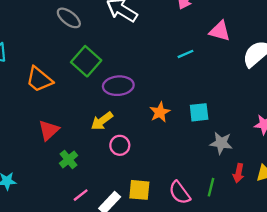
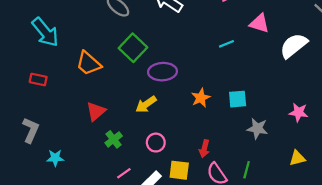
pink circle: (120, 145) -> (156, 143), moved
red arrow: (238, 173) -> (204, 149), moved

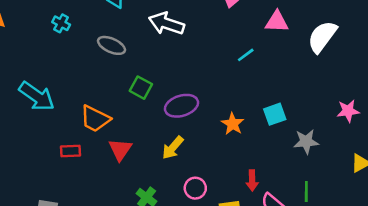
green square: (133, 48) -> (141, 88), size x0.7
red rectangle: (38, 79) -> (70, 151), moved
red triangle: (96, 111) -> (120, 150), moved

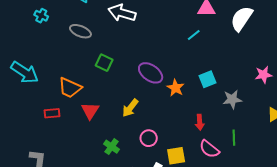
cyan line: (246, 55) -> (194, 35), moved
purple ellipse: (182, 106) -> (151, 73), moved, turned 55
red arrow: (252, 180) -> (200, 122), moved

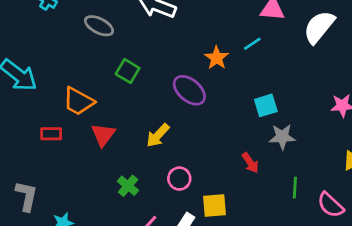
orange star: (175, 88) -> (217, 58), moved
gray star: (232, 99) -> (282, 137), moved
red arrow: (200, 122) -> (250, 163), turned -35
pink semicircle: (209, 149) -> (331, 205), moved

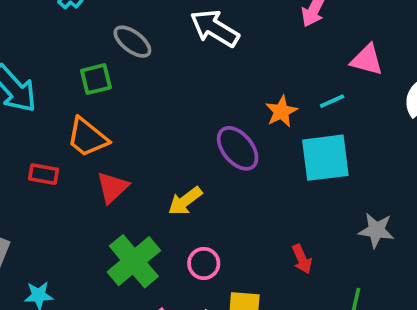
green square: (128, 71) -> (96, 79), moved, turned 35
cyan square: (266, 105) -> (325, 158), moved, size x1.6
gray star: (282, 137) -> (376, 230), moved
green cross: (128, 186) -> (134, 261), size x1.8

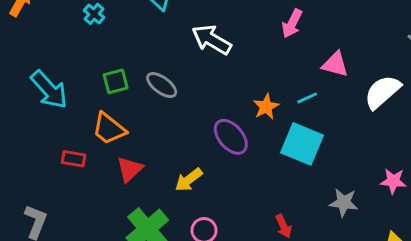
gray ellipse: (132, 42) -> (162, 85), moved
cyan square: (325, 158) -> (302, 144), turned 30

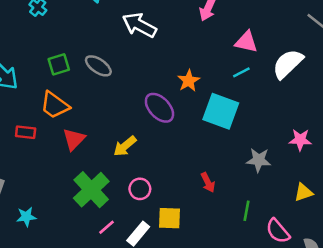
cyan line: (307, 98) -> (241, 72), moved

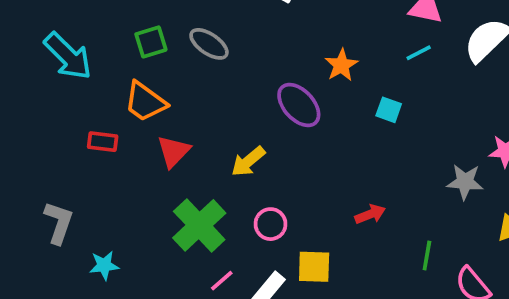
cyan square: (221, 111) -> (389, 110), size x0.5
gray star: (259, 160) -> (465, 182), moved
red arrow: (208, 182) -> (370, 214), turned -84

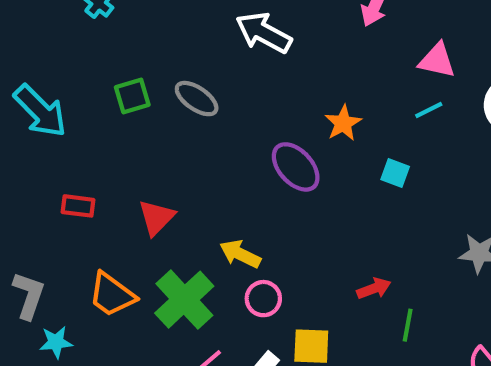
orange trapezoid: (145, 102) -> (112, 295), moved
yellow arrow: (248, 161) -> (240, 254), moved, turned 66
green line: (427, 255) -> (408, 325), moved
cyan star: (104, 265) -> (56, 342), moved

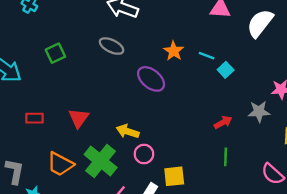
gray ellipse: (197, 99) -> (112, 46), moved
cyan line: (429, 110) -> (207, 56), moved, turned 56
cyan square: (395, 173) -> (226, 70), moved, turned 35
red arrow: (374, 288) -> (223, 122), moved

